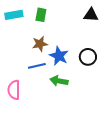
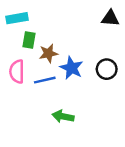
green rectangle: (41, 15) -> (29, 40), moved
green arrow: (59, 81) -> (63, 116), moved
pink semicircle: (14, 90) -> (17, 72), moved

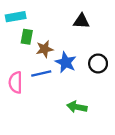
black triangle: (110, 18) -> (81, 21), moved
pink semicircle: (17, 72) -> (16, 82), moved
green arrow: (63, 116) -> (77, 107), moved

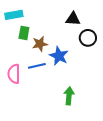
black circle: (98, 63) -> (88, 38), moved
green arrow: (77, 107) -> (69, 96), turned 84

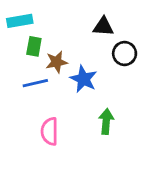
blue line: (37, 66) -> (35, 83), moved
pink semicircle: (14, 74) -> (49, 131), moved
green arrow: (69, 96) -> (106, 121), moved

